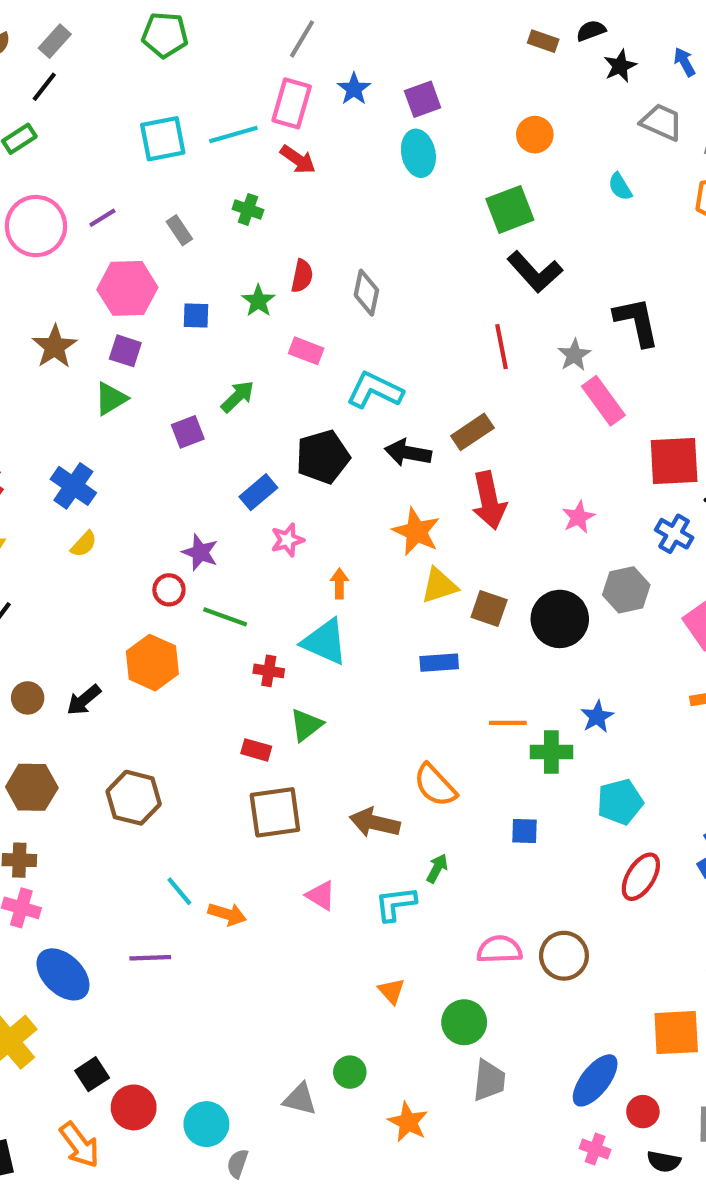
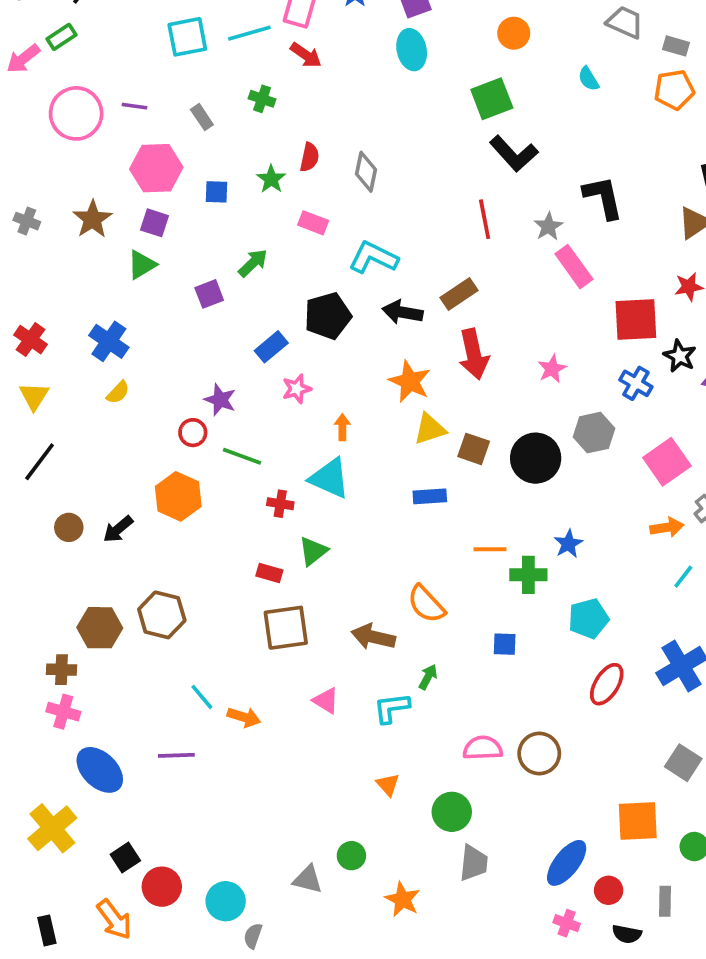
purple line: (102, 218) -> (134, 106), turned 40
brown hexagon: (32, 787) -> (100, 628), moved

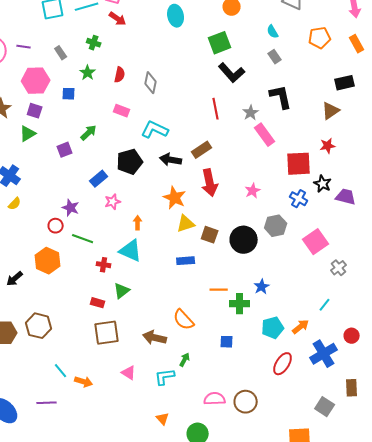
gray rectangle: (676, 46) -> (275, 57), moved, turned 40
green star: (271, 179) -> (88, 73), moved
orange arrow: (667, 527) -> (301, 327), moved, turned -30

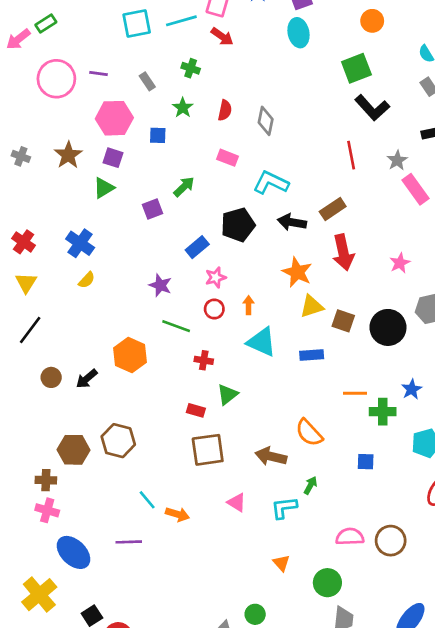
red circle: (56, 226) -> (214, 309), moved
cyan triangle: (131, 251) -> (262, 342), moved

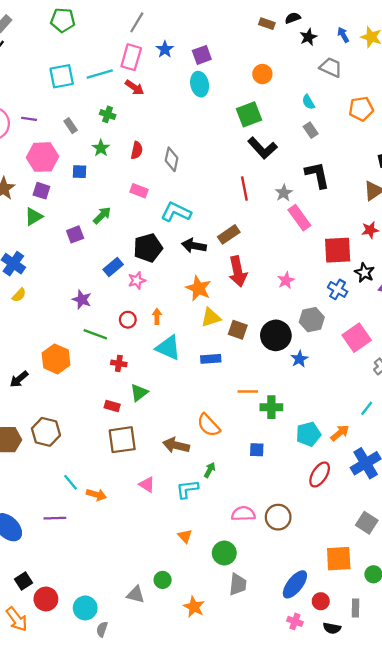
pink star: (216, 277) -> (137, 280), moved
blue star: (412, 389) -> (299, 359), moved

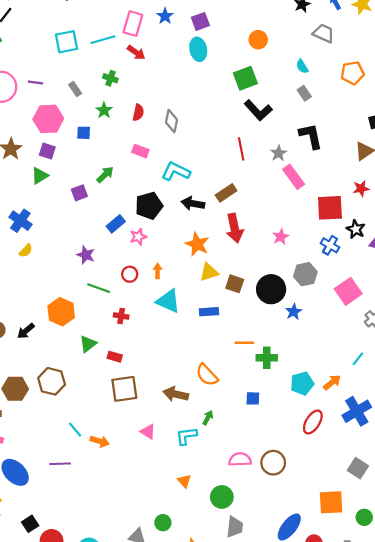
green triangle: (139, 393) -> (88, 344), moved

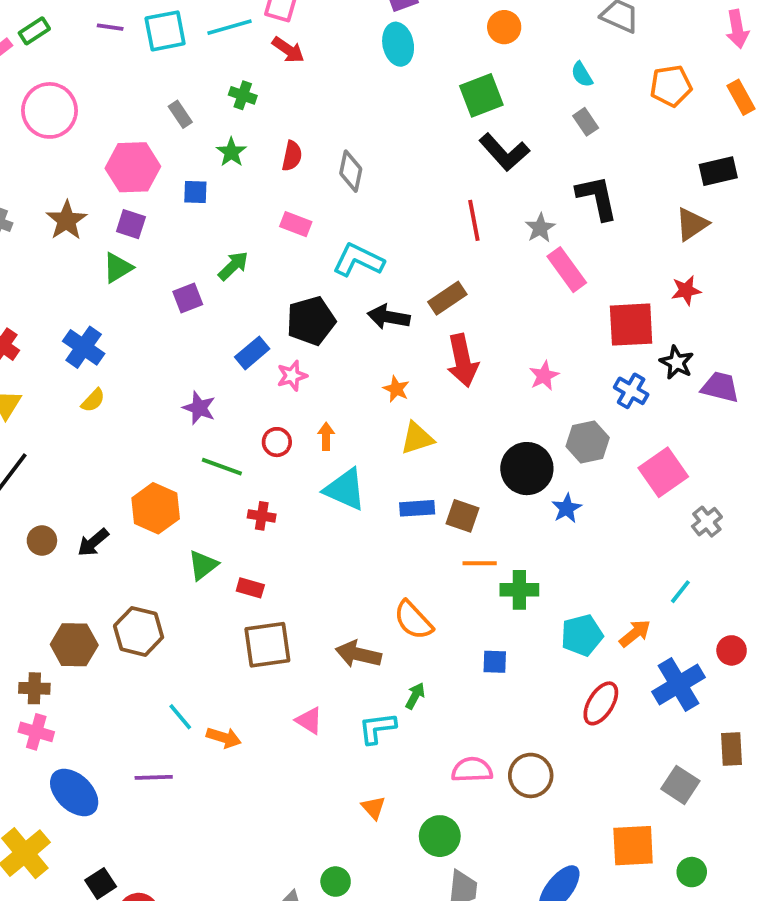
purple line: (35, 83) -> (110, 27), moved
orange star: (197, 244) -> (396, 389), size x0.6
brown square: (235, 284) -> (463, 516), moved

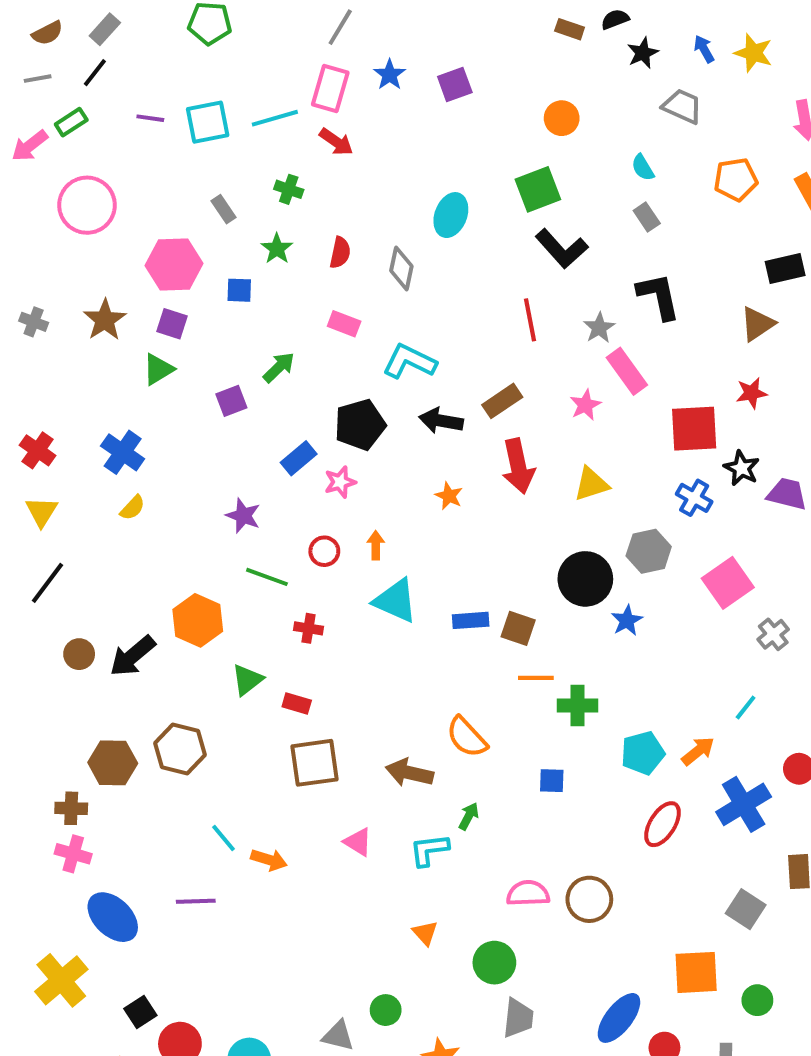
cyan ellipse: (398, 44) -> (451, 215), moved, turned 33
pink star: (544, 376) -> (585, 405), moved
yellow triangle: (417, 438) -> (591, 484), moved
black arrow: (93, 542) -> (132, 656), size x1.4

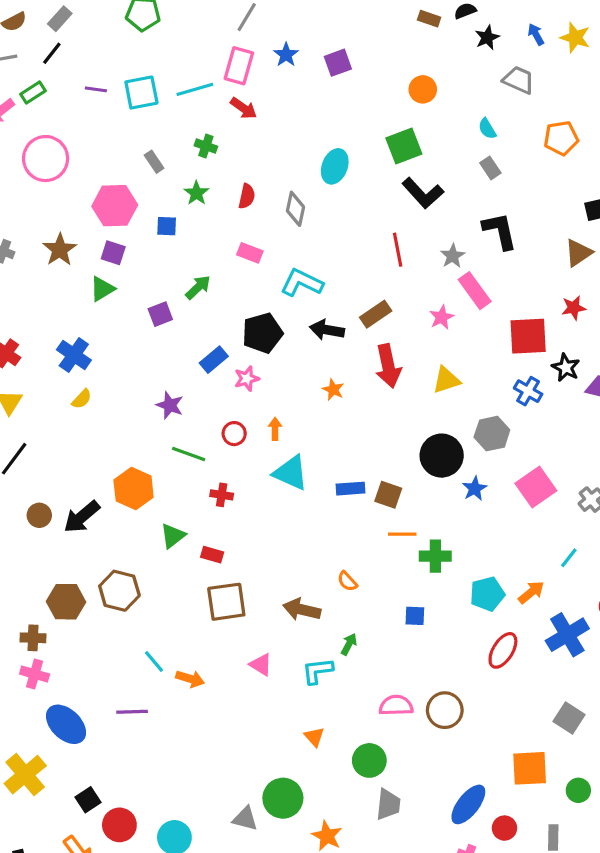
pink square: (728, 583) -> (536, 487), moved
orange semicircle: (467, 737) -> (347, 581), size x0.6
green circle: (386, 1010) -> (283, 798), size x1.6

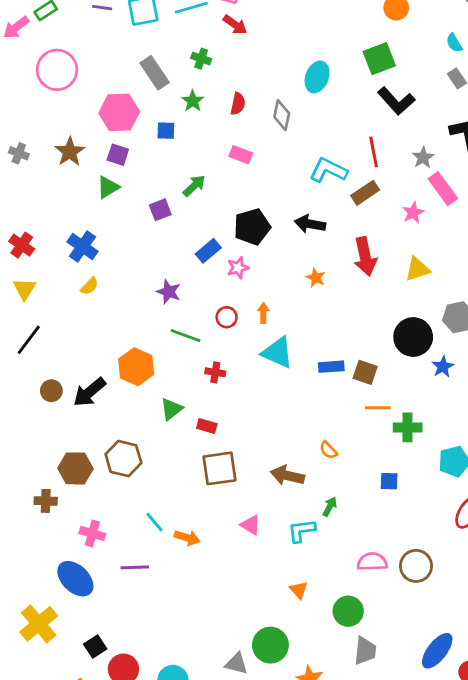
gray rectangle: (154, 162) -> (155, 73), size x1.6
cyan L-shape: (302, 283) -> (328, 170), moved
brown rectangle: (376, 314) -> (365, 193), moved
pink cross: (35, 674) -> (92, 533), moved

